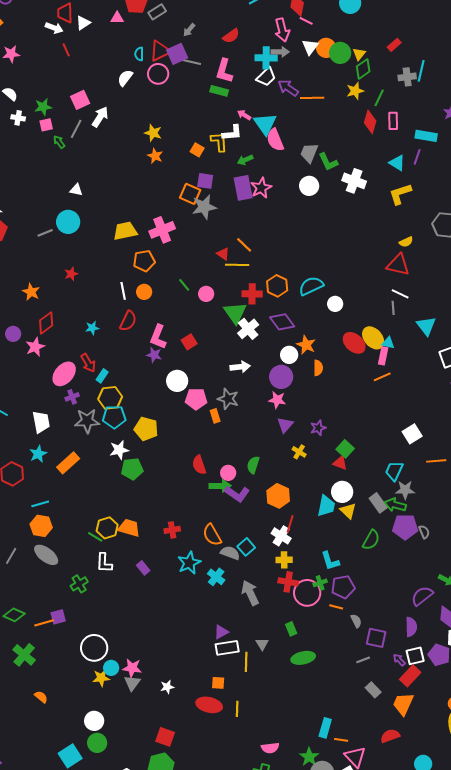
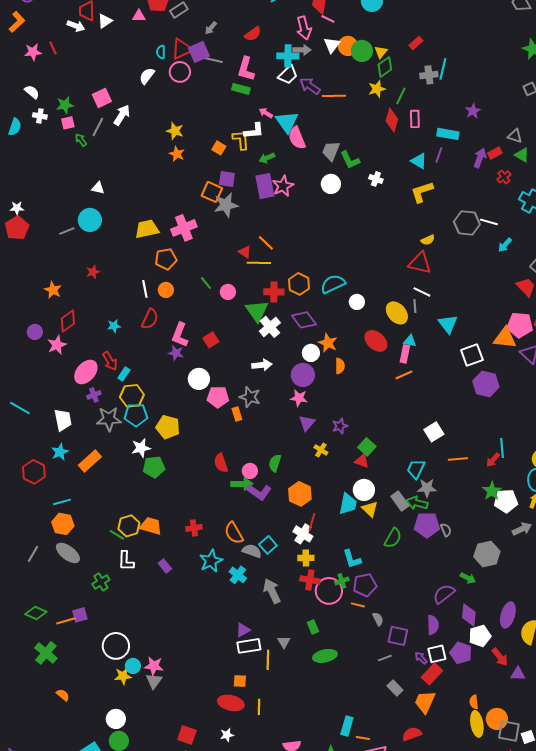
red line: (66, 50) -> (53, 48), moved
white cross: (354, 181) -> (376, 179), size x0.6
yellow ellipse: (373, 338) -> (397, 313), moved
white star: (167, 687) -> (227, 735), moved

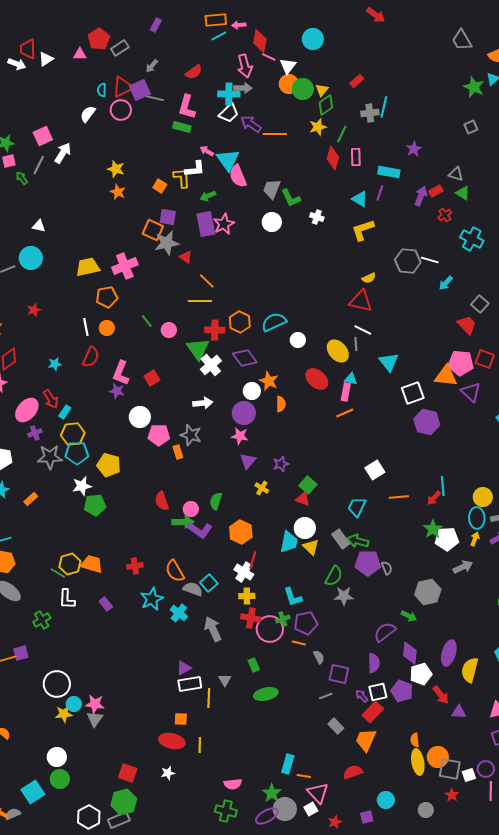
white triangle: (332, 45) -> (288, 66), moved
red triangle: (245, 252) -> (186, 257), moved
orange rectangle: (90, 461) -> (31, 499), size x0.6
gray star: (427, 488) -> (344, 596), moved

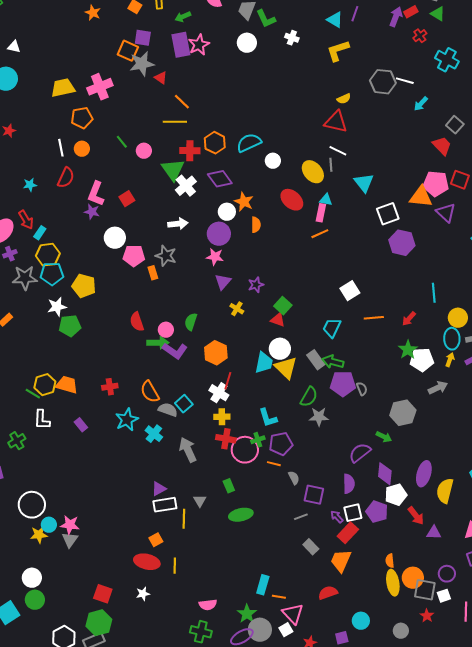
cyan line: (443, 486) -> (434, 293), moved
yellow triangle: (311, 547) -> (286, 368), size x1.4
orange square: (181, 719) -> (156, 540), turned -32
purple circle: (486, 769) -> (447, 574), moved

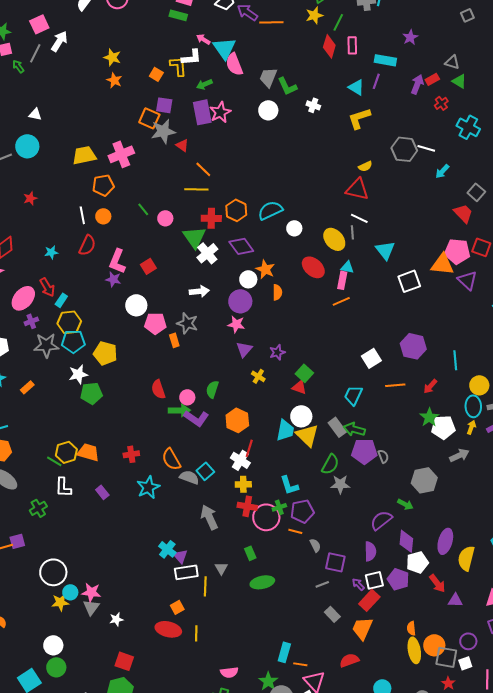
purple hexagon: (402, 243) -> (413, 346), moved
cyan cross: (154, 434) -> (167, 549), moved
purple triangle: (159, 489) -> (180, 556), turned -42
white star: (143, 594) -> (116, 619), moved

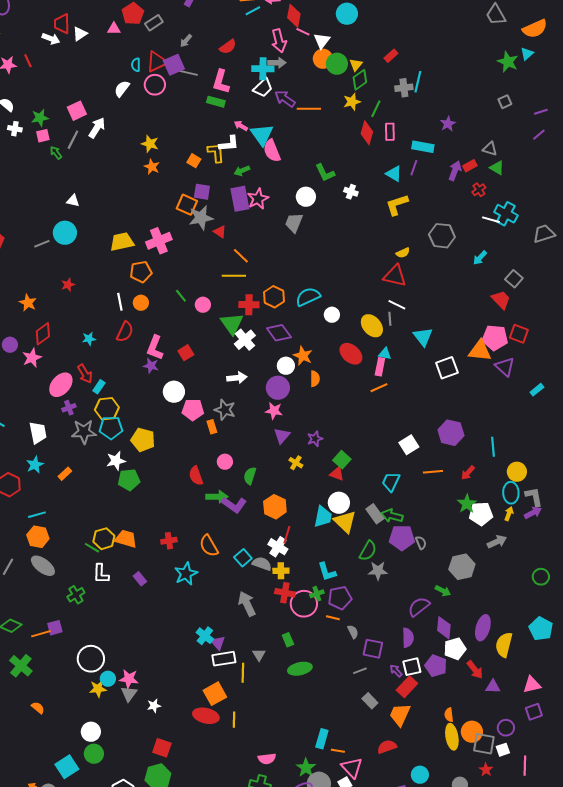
gray trapezoid: (268, 77) -> (294, 223), moved
white line: (426, 148) -> (491, 220), moved
pink circle: (187, 397) -> (225, 462), moved
gray semicircle: (189, 477) -> (262, 564), moved
orange square: (177, 607) -> (215, 694), size x1.6

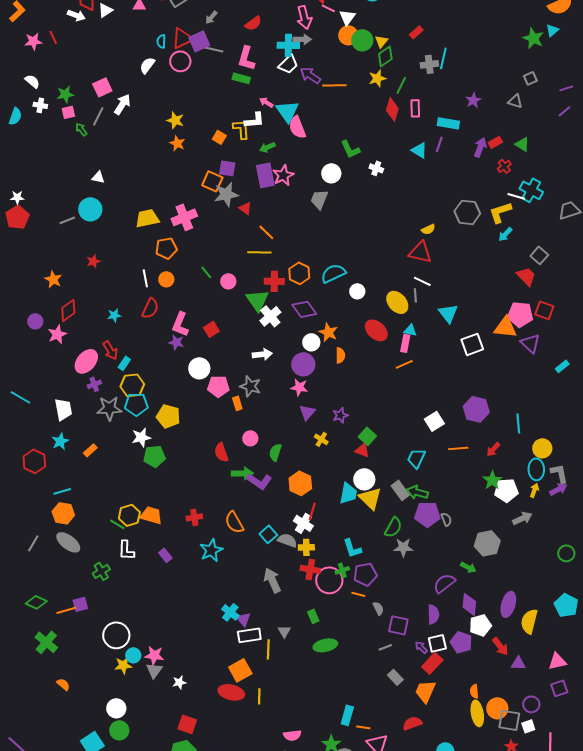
gray triangle: (490, 149) -> (515, 101), moved
yellow L-shape: (397, 205) -> (500, 212), moved

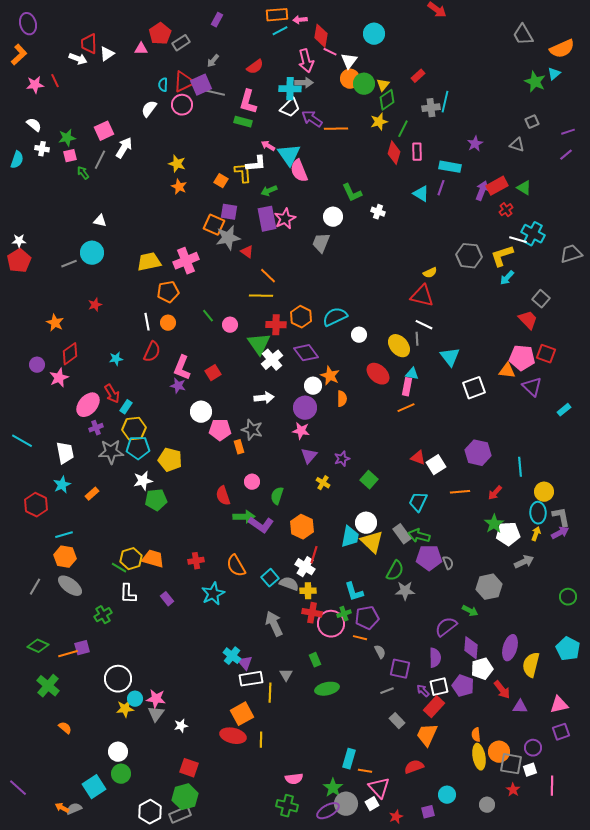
red rectangle: (495, 142) -> (497, 186), size x1.5
orange triangle: (505, 327) -> (507, 371), size x0.7
red triangle: (362, 450) -> (418, 458), moved

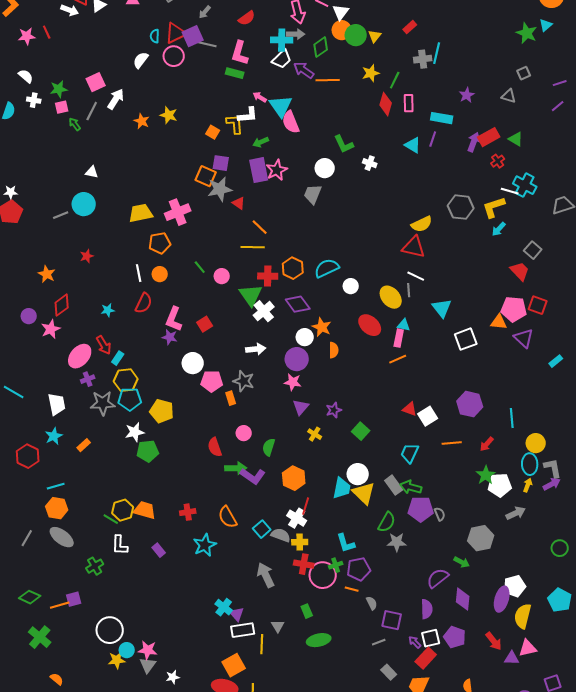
green diamond: (387, 100) -> (321, 47), moved
orange star: (179, 187) -> (142, 121), moved
yellow semicircle: (430, 273) -> (422, 224), size x1.5
white pentagon: (482, 669) -> (515, 586), moved
pink triangle: (559, 705) -> (528, 648), moved

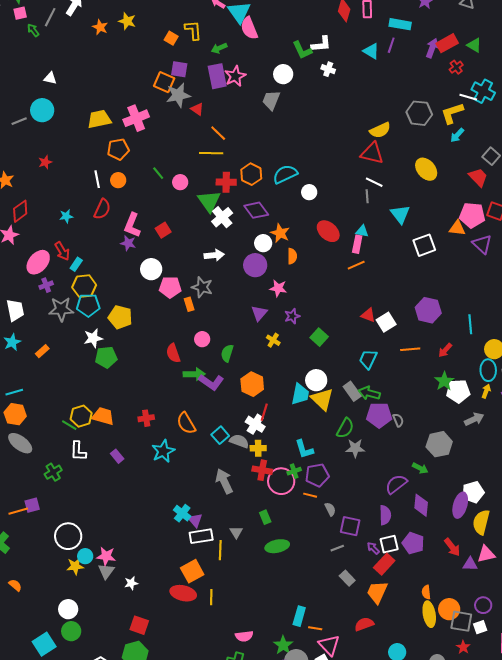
white L-shape: (248, 115) -> (321, 44), moved
yellow ellipse: (391, 297) -> (426, 169), moved
pink star: (293, 382) -> (278, 288), moved

